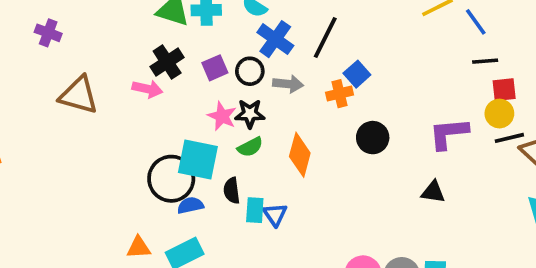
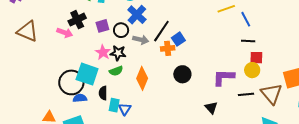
black line: (325, 38) -> (161, 31), moved
black line: (509, 138) -> (246, 94), moved
black triangle: (433, 192) -> (211, 108), turned 32

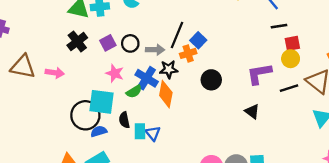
blue cross: (137, 15) -> (147, 78), moved
pink arrow: (65, 33) -> (55, 73), moved
black star: (118, 53) -> (169, 69), moved

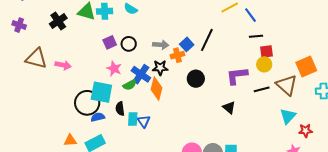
black line: (177, 35) -> (207, 40), moved
black cross: (77, 41) -> (58, 21), moved
gray arrow: (155, 50) -> (161, 45), moved

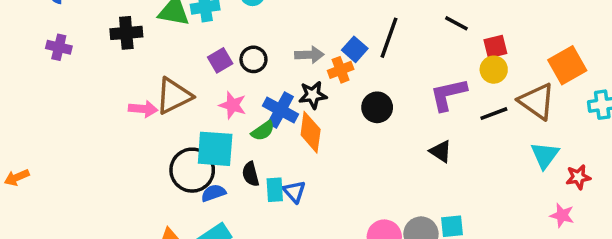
black cross: (58, 21) -> (126, 33), turned 36
black line: (256, 36) -> (456, 23), moved, turned 40
brown triangle: (36, 58) -> (174, 96), moved, turned -35

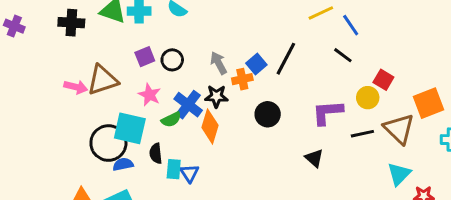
red square: (495, 47) -> (383, 80), moved, turned 36
gray arrow: (309, 55) -> (219, 63), turned -125

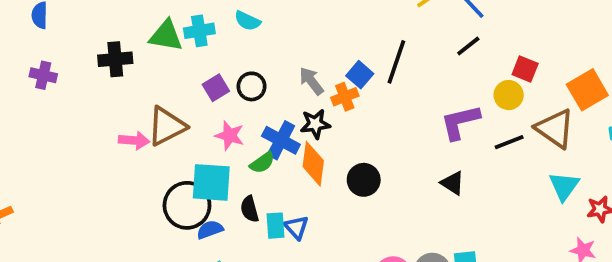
black line: (343, 55) -> (468, 46), turned -66
black circle: (268, 114) -> (364, 180), moved

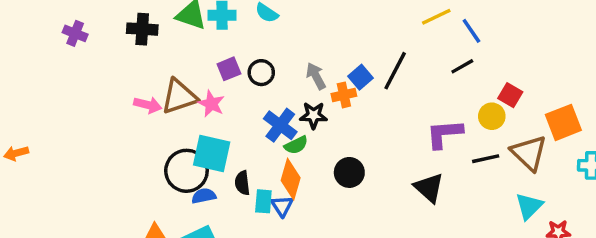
pink star: (230, 136) -> (211, 104), moved
green semicircle: (262, 163) -> (296, 145), moved
orange diamond: (313, 164) -> (291, 179), moved
black triangle: (453, 183) -> (429, 188), size x1.4

